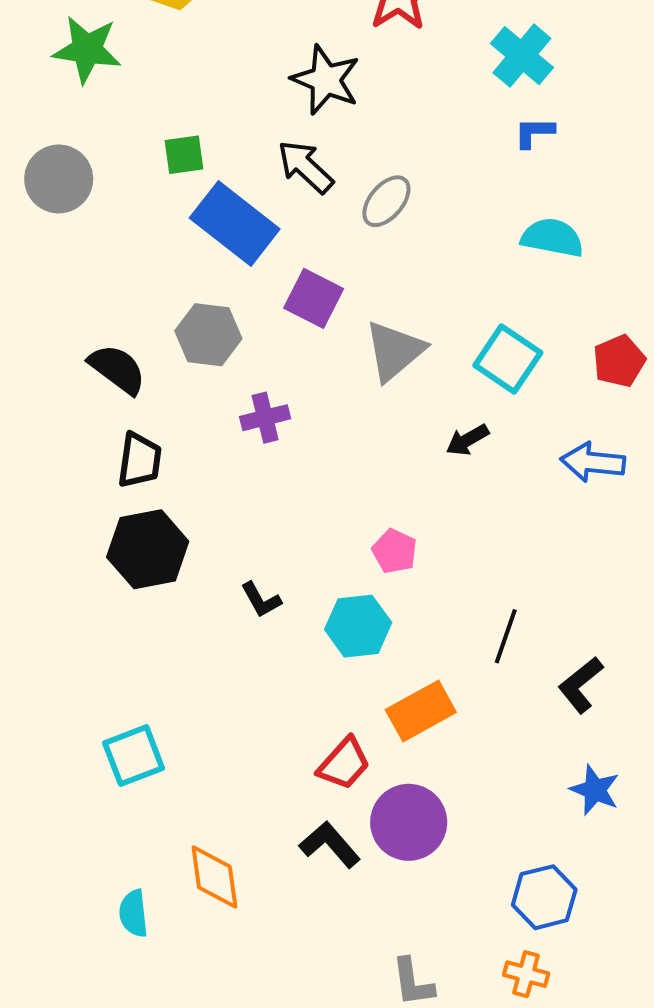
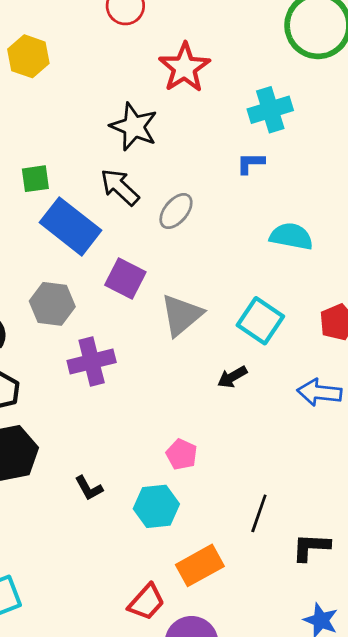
cyan cross: (522, 56) -> (270, 110), turned 33
blue L-shape: (534, 132) -> (251, 163), moved
purple cross: (265, 418) -> (92, 362), size x1.4
black L-shape: (581, 685) -> (311, 547), turned 42

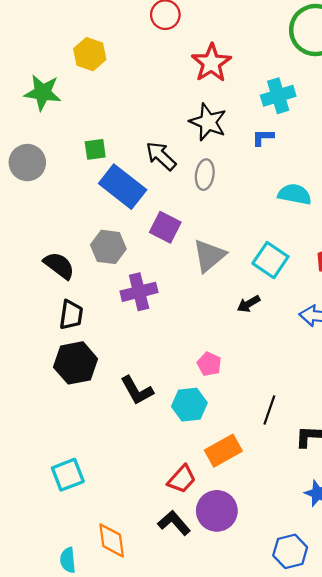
black star: (134, 127) -> (208, 122), moved
gray ellipse: (176, 211) -> (205, 175), turned -32
black L-shape: (89, 488) -> (137, 390), size x1.5

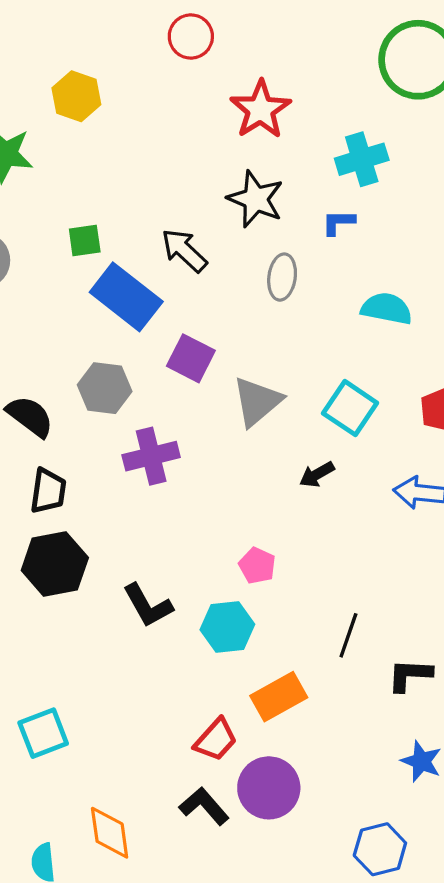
gray ellipse: (205, 175) -> (282, 277), moved

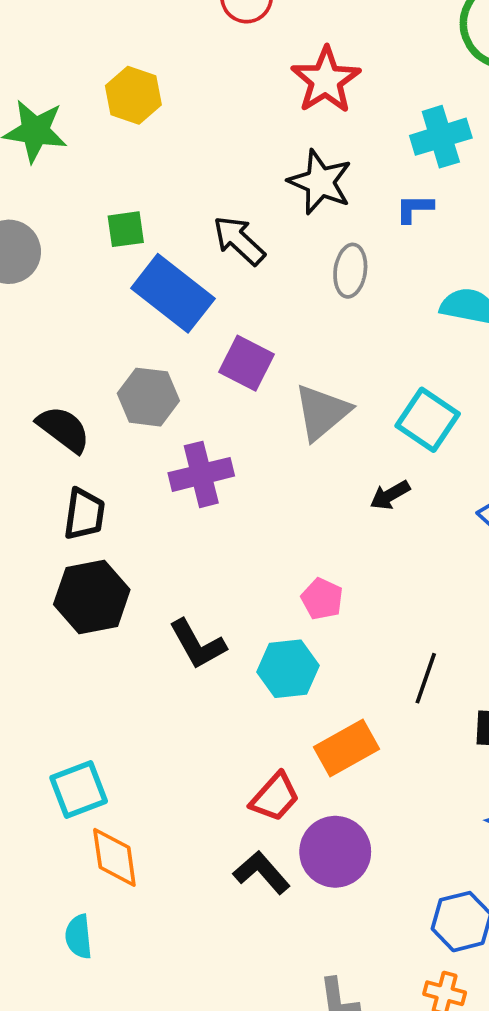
yellow hexagon: (76, 96) -> (133, 95), moved
orange diamond: (110, 833) -> (114, 857), moved

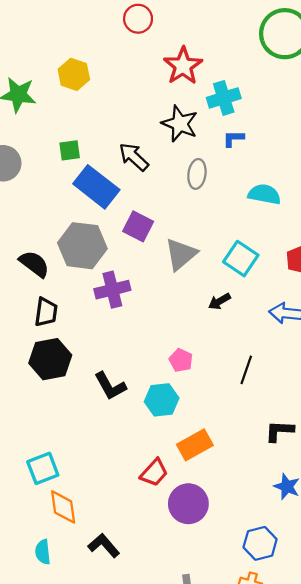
cyan cross: (441, 137) -> (224, 98), moved
gray hexagon: (148, 397) -> (82, 246), size x1.4
black line: (426, 678) -> (246, 370), moved
black L-shape: (262, 872) -> (104, 545), moved

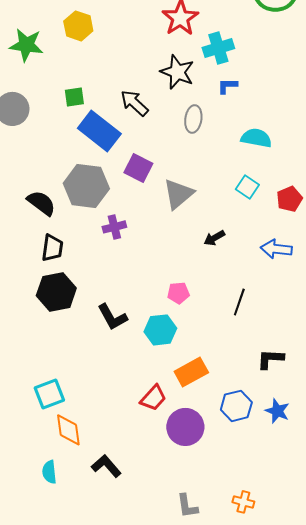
cyan square: (241, 259) -> (247, 187), moved, size x0.7
purple cross: (112, 290) -> (114, 227), size x0.7
pink pentagon: (181, 360) -> (178, 293), turned -30
blue hexagon: (260, 543) -> (236, 406), moved

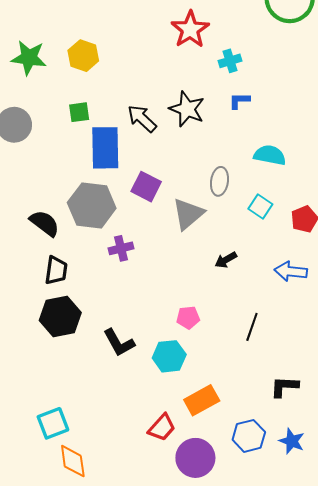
yellow hexagon: (78, 26) -> (83, 56), moved
cyan cross: (218, 48) -> (230, 61), size x0.7
black star: (177, 72) -> (187, 109), moved
gray ellipse: (193, 119) -> (219, 181), moved
blue rectangle: (99, 131) -> (105, 148), turned 51

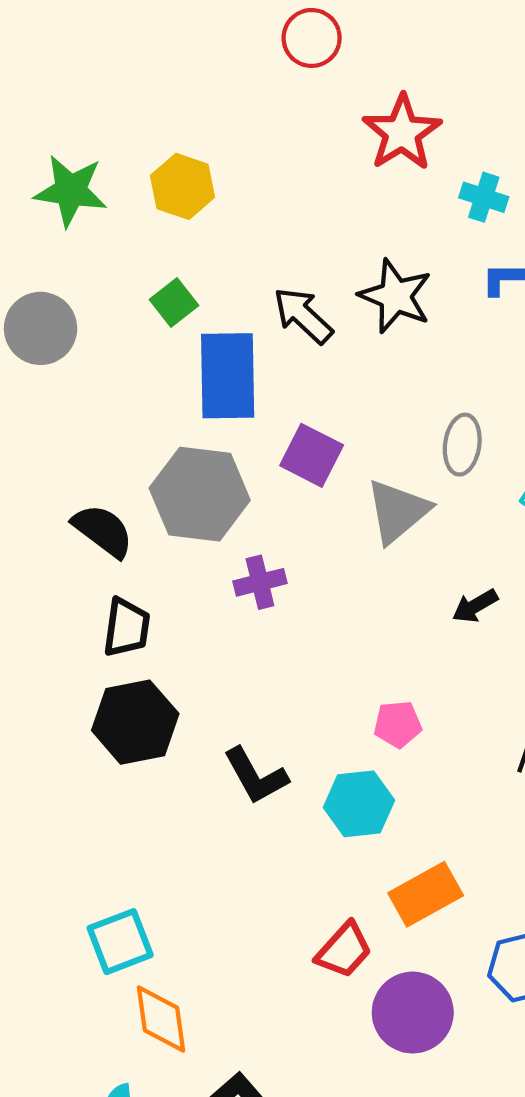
cyan cross: (230, 61) -> (484, 197), turned 35
green square: (79, 112) -> (174, 303), turned -30

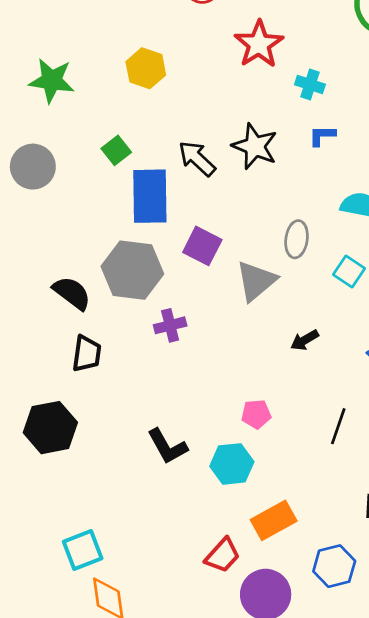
yellow hexagon: (183, 186) -> (146, 68), moved
black hexagon: (135, 722) -> (50, 428), moved

